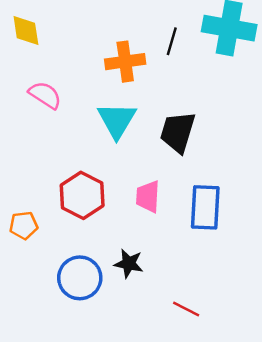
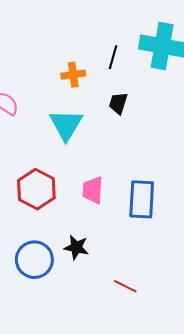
orange cross: (125, 62) -> (73, 75), size x0.7
black trapezoid: (178, 132) -> (118, 103), moved, size x0.6

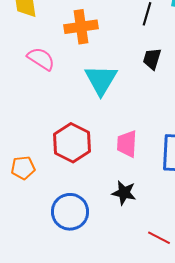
orange cross: (73, 75) -> (81, 27), moved, size x1.4
black star: (76, 247) -> (124, 193), moved

